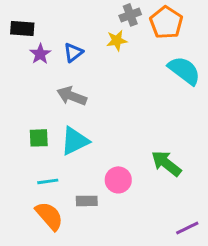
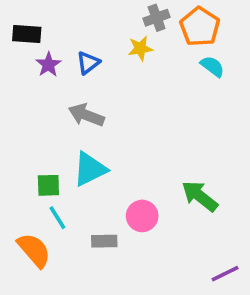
cyan semicircle: (184, 70) -> (212, 66), moved, size x0.6
green square: (39, 138) -> (48, 185), moved
cyan line: (48, 181) -> (57, 218), turned 66
orange semicircle: (49, 216) -> (34, 250), moved

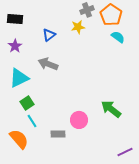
purple star: (48, 65) -> (15, 46), moved
cyan triangle: (90, 169) -> (19, 78), moved
green square: (48, 185) -> (27, 103), turned -32

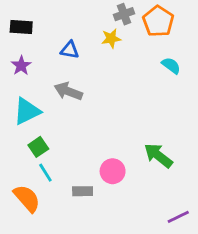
blue triangle: (49, 35) -> (70, 50), turned 48
cyan semicircle: (118, 37) -> (171, 66), moved

